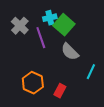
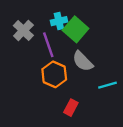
cyan line: (91, 72) -> (108, 85), turned 49
orange hexagon: (33, 83) -> (54, 74), moved

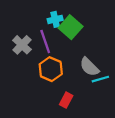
gray cross: (23, 31) -> (22, 45), moved
gray semicircle: (83, 61) -> (89, 67), moved

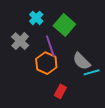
cyan cross: (55, 19) -> (36, 18), moved, turned -32
purple line: (45, 42) -> (50, 46), moved

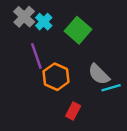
gray cross: (20, 41) -> (24, 17), moved
purple line: (50, 46) -> (36, 56), moved

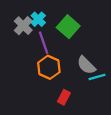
gray cross: (24, 17) -> (23, 26), moved
purple line: (36, 56) -> (44, 43), moved

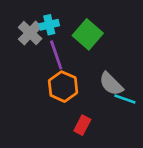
cyan cross: (38, 19) -> (49, 25), turned 32
cyan line: (97, 77) -> (125, 99), turned 35

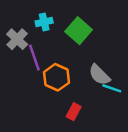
gray cross: (30, 33) -> (17, 39), moved
purple line: (56, 55) -> (34, 58), moved

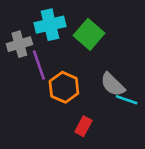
cyan cross: (44, 22) -> (50, 25), size x1.5
gray cross: (17, 39) -> (19, 44), turned 30

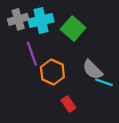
gray cross: (19, 44) -> (18, 19), moved
red rectangle: (83, 126) -> (68, 104), turned -63

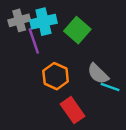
purple line: (32, 54) -> (34, 41), moved
red rectangle: (68, 104) -> (72, 110), size x1.5

